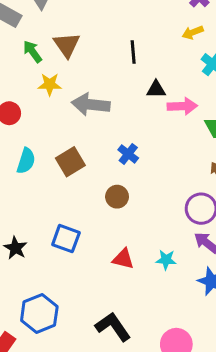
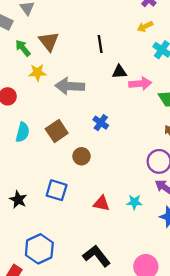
brown circle: (117, 197) -> (81, 156), moved

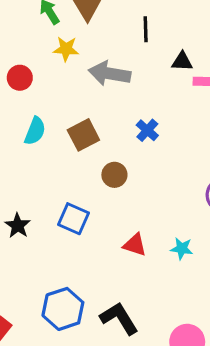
black line: (100, 44) -> (146, 29), moved
blue hexagon: (39, 249) -> (63, 309), moved

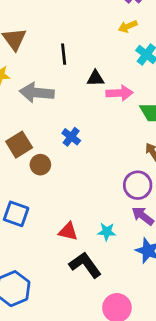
brown circle: (114, 175) -> (40, 165), moved
black L-shape: (119, 318) -> (85, 265), moved

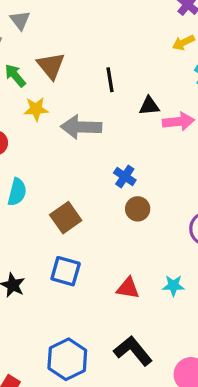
brown square: (19, 145) -> (66, 218), moved
brown circle: (40, 165) -> (138, 209), moved
black L-shape: (85, 265) -> (133, 351), moved

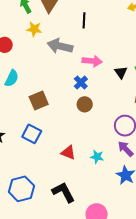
black triangle: (149, 106) -> (121, 72), moved, turned 48
pink arrow: (178, 122) -> (92, 61), moved

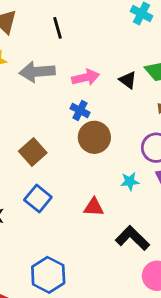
brown circle: (85, 104) -> (94, 137), size x1.5
blue square: (32, 134) -> (38, 199), turned 30
cyan star: (97, 157) -> (130, 181), moved
black L-shape: (63, 192) -> (132, 238), moved

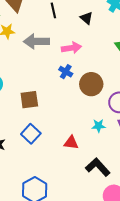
black triangle: (128, 80) -> (86, 18), moved
brown circle: (94, 137) -> (91, 84), moved
brown square: (33, 152) -> (29, 100), turned 30

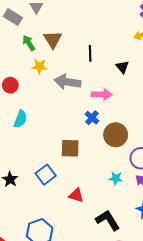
brown square: (29, 100) -> (70, 148), moved
red triangle: (71, 143) -> (76, 195), moved

